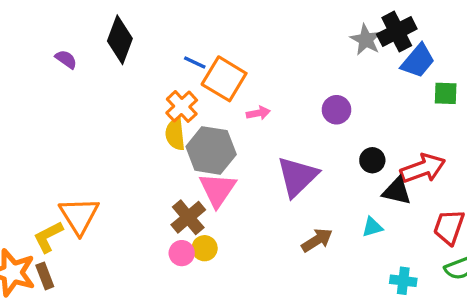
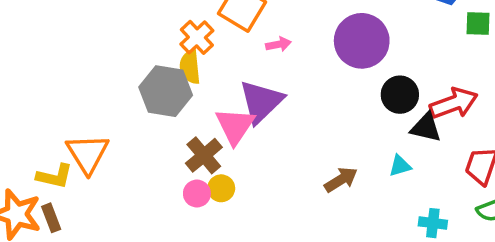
purple circle: (336, 110) -> (362, 41), size x1.8
gray hexagon: (211, 150) -> (166, 91), moved
black circle: (372, 160) -> (400, 95), size x1.4
purple triangle: (297, 177) -> (261, 102), moved
yellow L-shape: (48, 237) -> (55, 176), turned -140

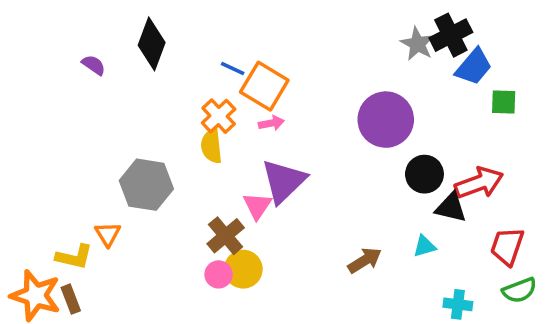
pink arrow: (278, 44) -> (271, 123), moved
gray hexagon: (166, 91) -> (146, 185), moved
pink triangle: (235, 126) -> (257, 206), size x0.7
orange triangle: (88, 154) -> (108, 234), size x0.6
yellow circle: (221, 188) -> (243, 269), size x1.4

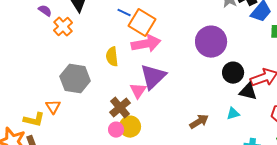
orange cross: (219, 116) -> (63, 27), moved
pink arrow: (271, 123) -> (146, 44), size x2.0

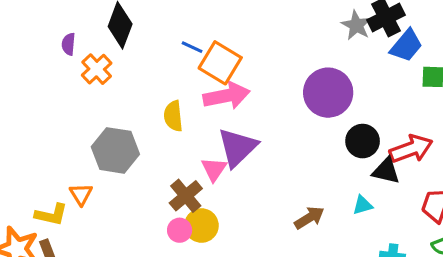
purple semicircle: (45, 11) -> (68, 44), turned -120

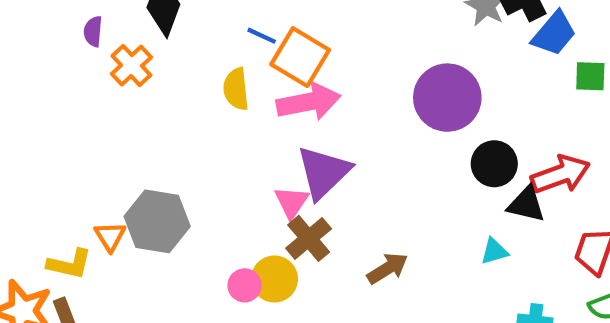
yellow semicircle: (173, 116) -> (236, 89), moved
gray hexagon: (115, 150) -> (157, 221), moved
brown cross: (186, 196) -> (309, 238), moved
brown arrow: (309, 218) -> (388, 268), moved

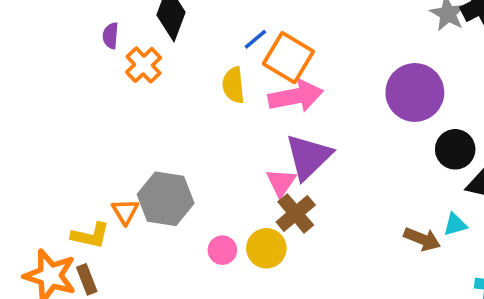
blue line: (262, 36) -> (255, 39), turned -65
brown arrow: (388, 268) -> (422, 239), moved, turned 54
pink circle: (245, 285) -> (222, 250), moved

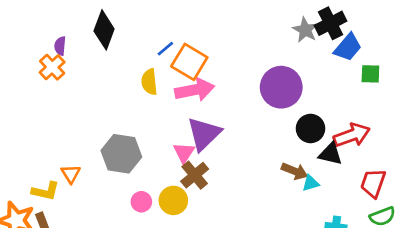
orange cross: (144, 65) -> (52, 67), moved
gray hexagon: (166, 199) -> (121, 154), moved
brown arrow: (422, 239) -> (295, 171), moved

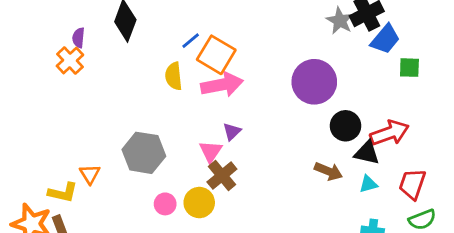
purple triangle: (204, 134) -> (232, 131), size x0.5
cyan triangle: (311, 183) -> (368, 184), moved

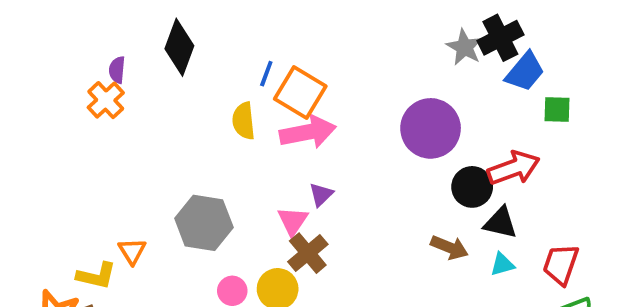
blue line: (191, 41) -> (266, 74), turned -30
red arrow: (390, 133) -> (514, 168), moved

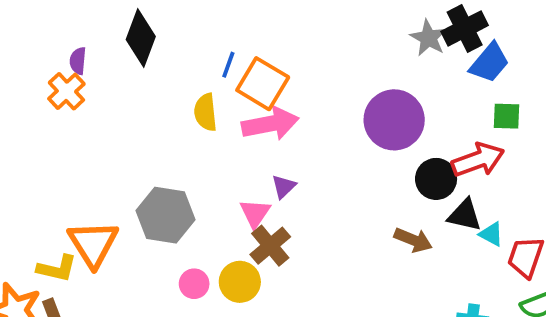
green square: (557, 110) -> (507, 116), moved
orange triangle: (132, 251) -> (93, 244), size x1.8
cyan triangle: (502, 264) -> (491, 234), moved, turned 44

